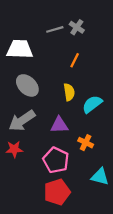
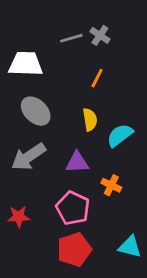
red star: (14, 149) -> (19, 217), moved
cyan triangle: (100, 177) -> (130, 247), moved

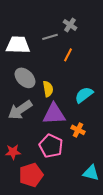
gray line: (71, 38) -> (50, 37), moved
yellow semicircle: (90, 120) -> (48, 89), moved
purple triangle: (77, 162) -> (54, 114), size x1.4
red pentagon: (74, 249) -> (31, 175), moved

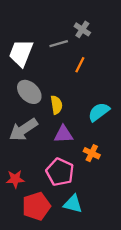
white trapezoid: (18, 45) -> (21, 53), turned -70
purple triangle: (54, 114) -> (63, 134), size x0.7
cyan triangle: (91, 173) -> (73, 204), moved

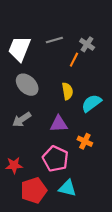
gray cross: (82, 29) -> (87, 44), moved
yellow semicircle: (56, 105) -> (67, 91), moved
gray arrow: (23, 130) -> (22, 120), size x0.7

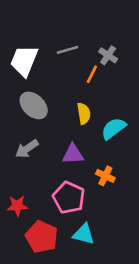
red pentagon: (34, 190) -> (42, 237), turned -30

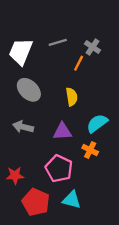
cyan semicircle: (114, 128) -> (97, 123), moved
gray arrow: (27, 149) -> (23, 127), turned 48

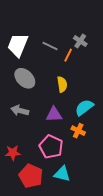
gray line: (58, 42) -> (50, 46), moved, turned 42

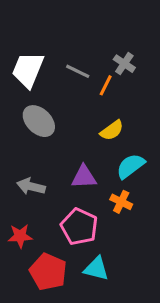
yellow semicircle: (62, 84) -> (112, 130), moved, turned 63
gray arrow: (20, 110) -> (31, 186), moved

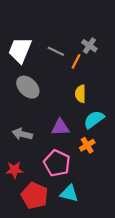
yellow semicircle: (112, 130) -> (80, 94), turned 126
orange cross: (121, 202) -> (87, 145), turned 32

